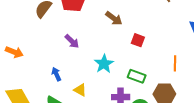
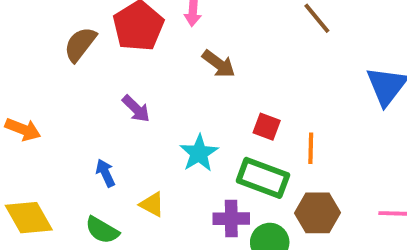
red square: (138, 40) -> (267, 127), moved
orange line: (175, 63) -> (311, 148), moved
green rectangle: (137, 76) -> (263, 178), size x1.4

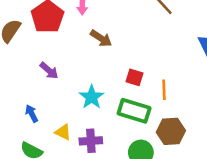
purple cross: (231, 219) -> (91, 141), moved

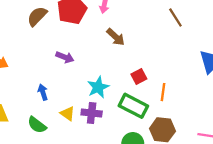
purple arrow: (49, 71) -> (65, 57), turned -30
red square: (135, 77) -> (139, 77), turned 35
purple cross: (91, 141) -> (92, 113), moved

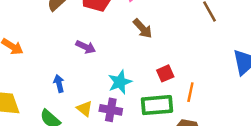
green rectangle: (133, 106) -> (157, 105), turned -36

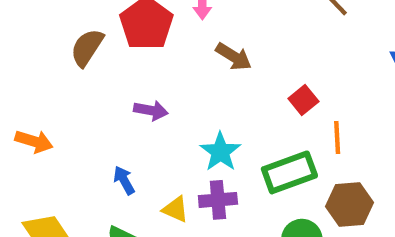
red square: (165, 73) -> (303, 100), moved

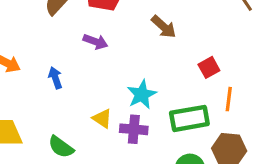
purple arrow: (151, 110) -> (96, 42), moved
blue arrow: (124, 180) -> (55, 78), moved
yellow triangle: (175, 209) -> (102, 118), moved

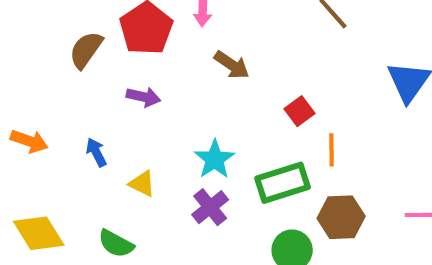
yellow triangle: (102, 118) -> (142, 184), moved
purple cross: (134, 129) -> (210, 207), turned -36

